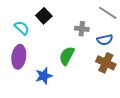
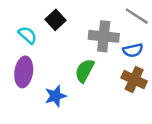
gray cross: (82, 29) -> (104, 36), size x1.6

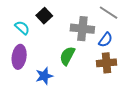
blue semicircle: (133, 50) -> (106, 40), turned -42
brown cross: (134, 80) -> (107, 63), turned -30

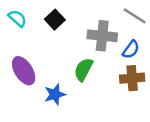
cyan semicircle: (22, 28) -> (17, 18), moved
purple ellipse: (19, 57) -> (24, 71), turned -40

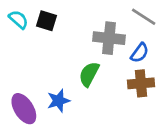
black square: (55, 20) -> (46, 21), moved, turned -30
purple ellipse: (24, 71) -> (24, 109), moved

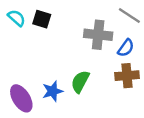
green semicircle: (89, 74) -> (80, 82), moved

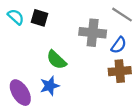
green semicircle: (80, 82) -> (56, 60), moved, turned -75

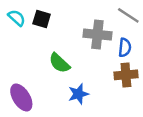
blue semicircle: (119, 45) -> (125, 48), turned -30
blue star: (50, 86) -> (78, 94), moved

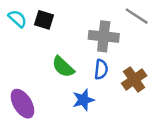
blue semicircle: (125, 48) -> (101, 69), moved
brown cross: (126, 75) -> (134, 80), turned -30

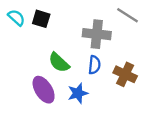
brown cross: (134, 80) -> (125, 74), turned -30
purple ellipse: (22, 104) -> (44, 90), moved

